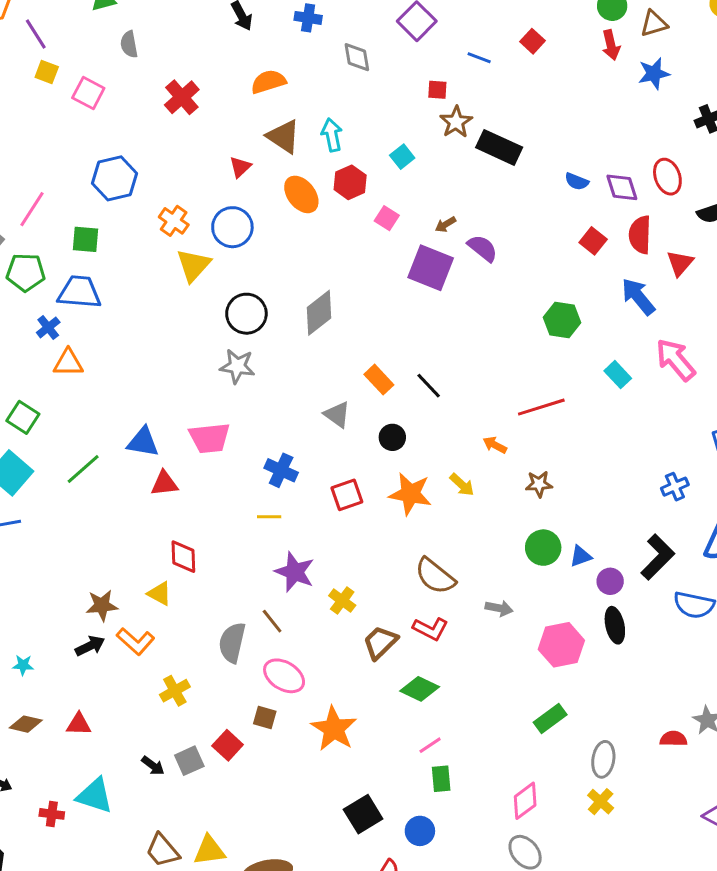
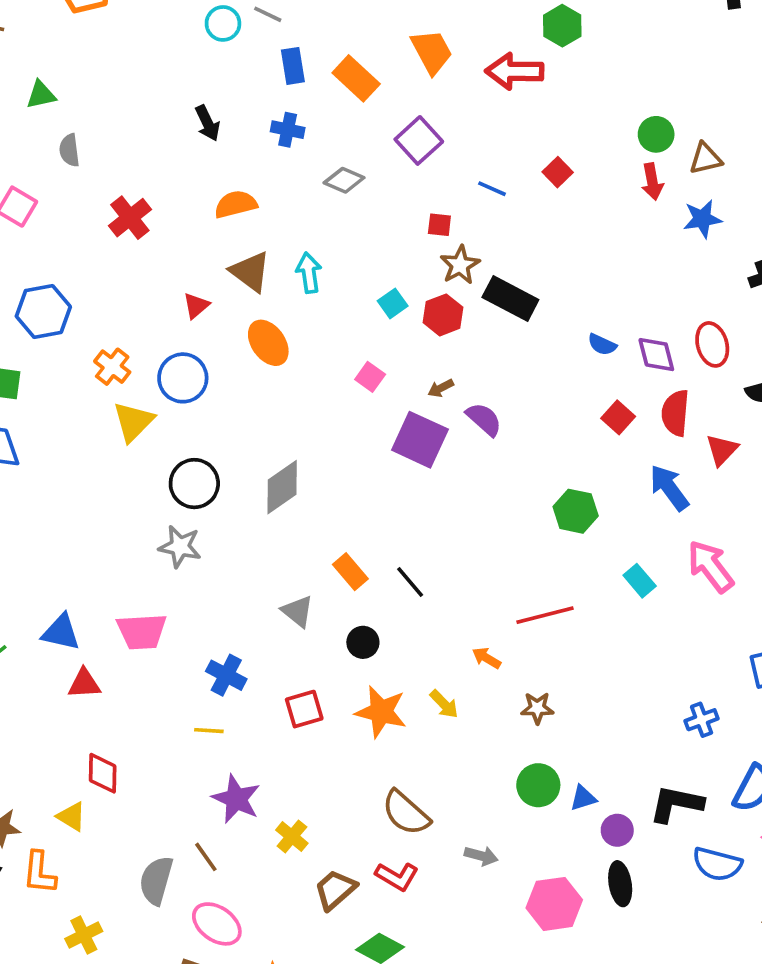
gray diamond: (357, 57) -> (344, 180), turned -60
red hexagon: (350, 182) -> (443, 315), moved
black L-shape: (658, 557) -> (676, 804), turned -126
orange L-shape: (136, 641) -> (39, 873), turned 51

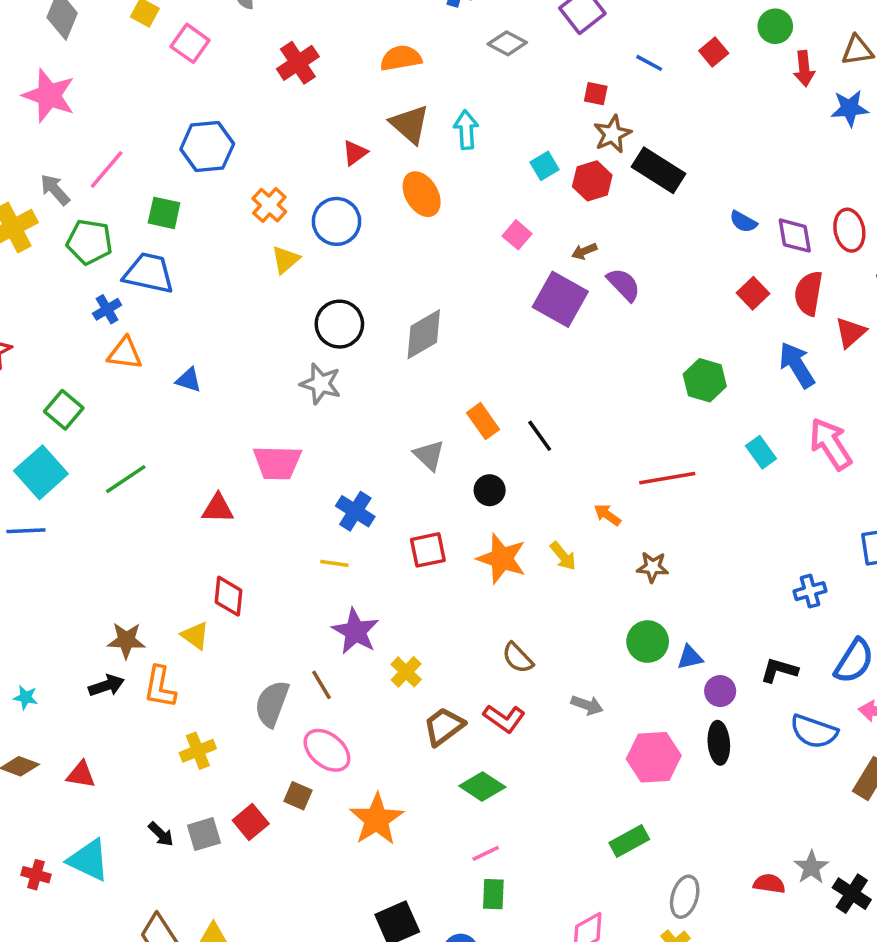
green circle: (656, 134) -> (775, 26), moved
yellow triangle: (133, 422) -> (285, 260), size x0.7
blue triangle: (61, 632) -> (189, 380), moved, size x0.7
black L-shape: (676, 804) -> (779, 670), size x0.7
brown semicircle: (406, 813) -> (518, 658), size x0.7

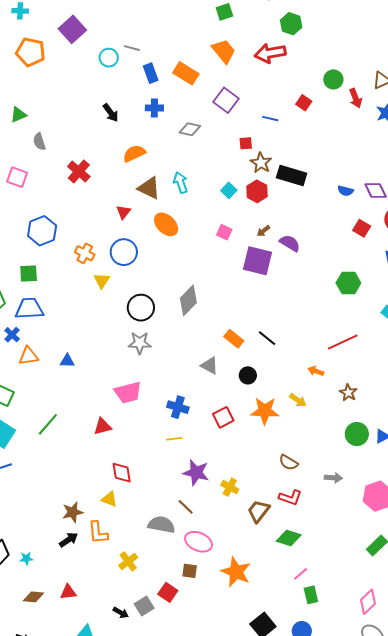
brown star: (653, 567) -> (348, 393), turned -30
gray semicircle: (272, 704) -> (161, 525), turned 96

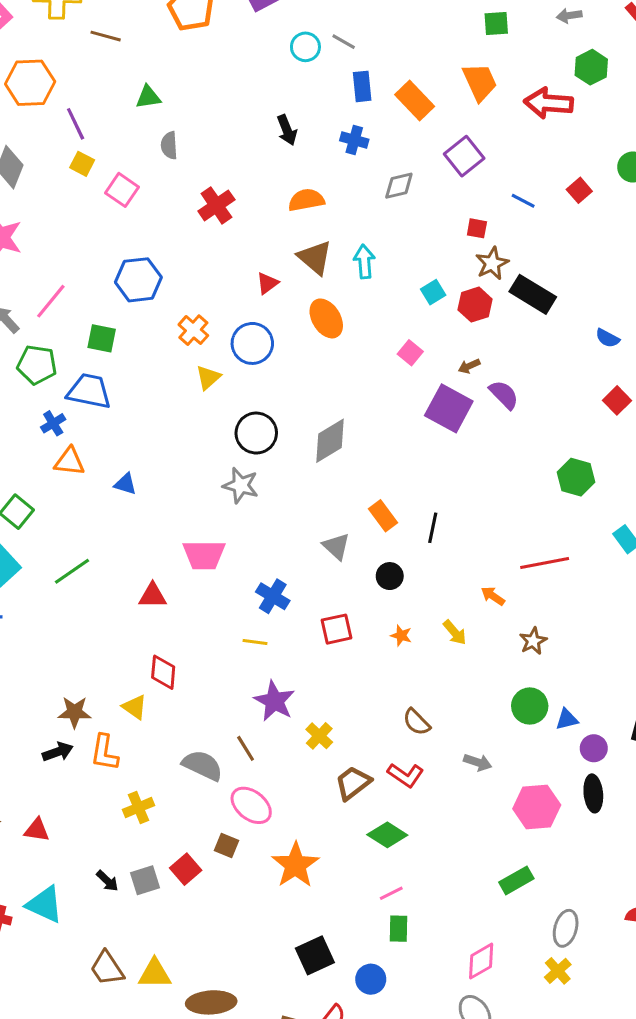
gray diamond: (190, 129) -> (399, 186), turned -40
black line: (267, 338) -> (433, 528), turned 48
orange star: (265, 411) -> (401, 636), size x0.5

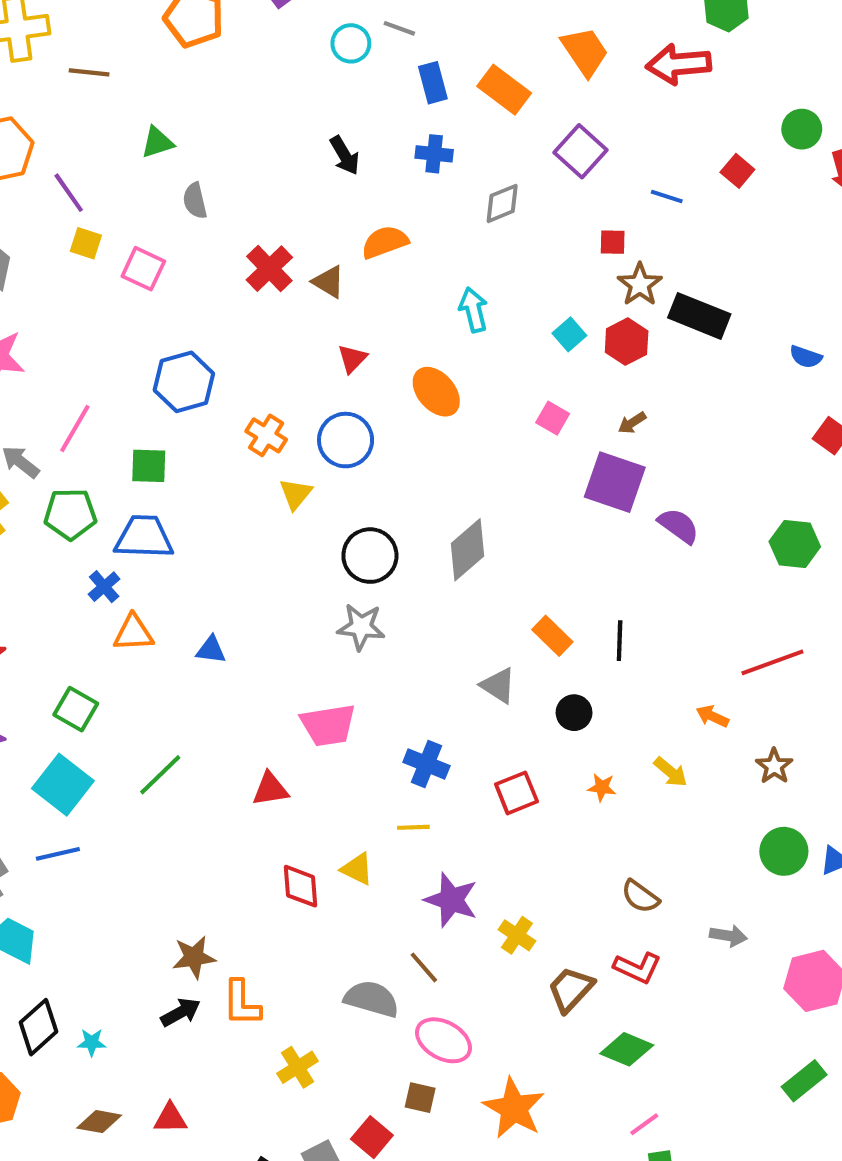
brown triangle: (315, 257) -> (329, 282), moved, size x0.7
purple semicircle: (504, 395) -> (679, 526), moved
yellow triangle: (135, 707) -> (357, 869), moved

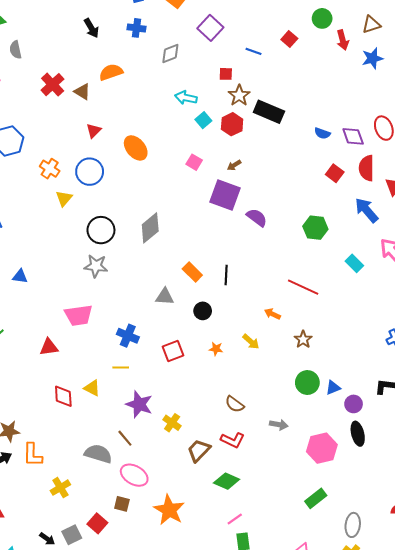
cyan arrow: (473, 310) -> (186, 98), moved, turned -65
red line: (772, 662) -> (303, 287), turned 44
gray triangle: (498, 685) -> (165, 297), turned -30

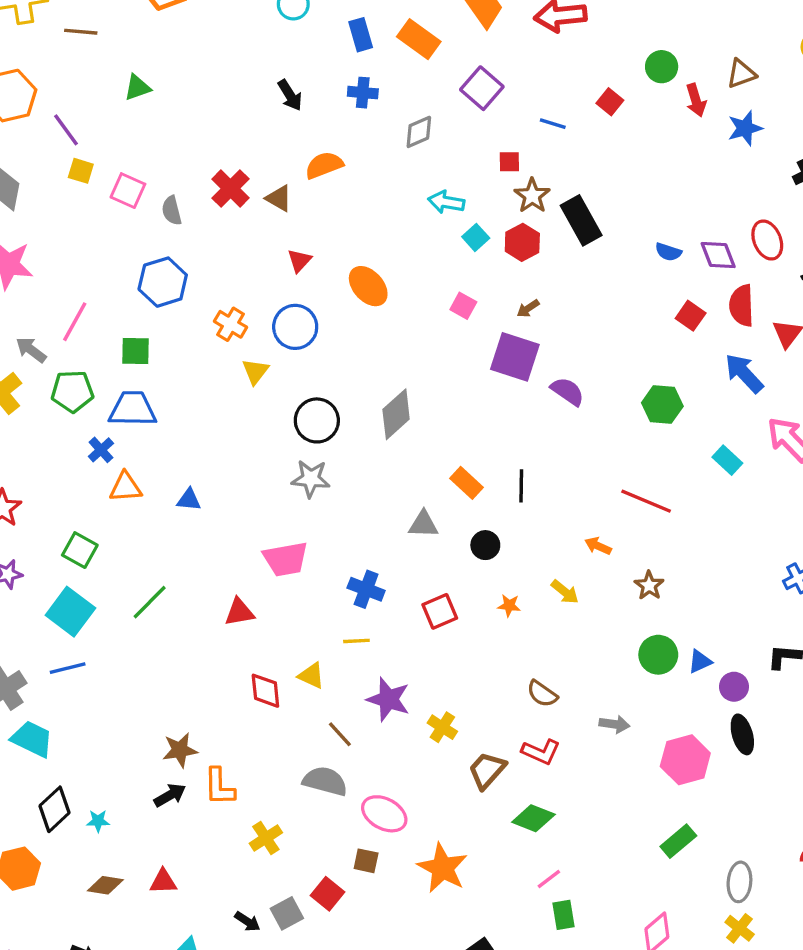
gray semicircle: (16, 50) -> (172, 211), moved
black rectangle: (269, 112) -> (581, 220), turned 40
brown line: (125, 438) -> (340, 734), moved

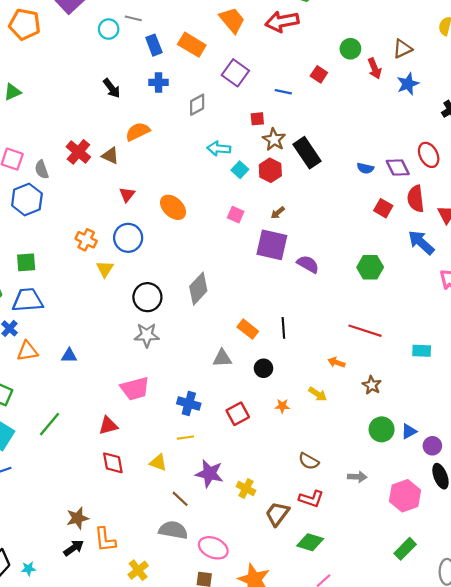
blue hexagon: (163, 282) -> (27, 200), moved
cyan rectangle: (727, 460) -> (422, 351), moved, turned -36
red diamond: (265, 691) -> (113, 463), moved

